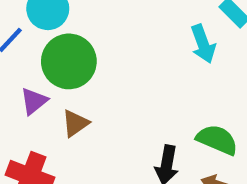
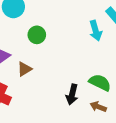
green circle: (69, 61) -> (37, 35), moved, size x0.6

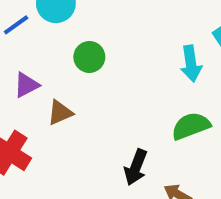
green semicircle: (100, 83) -> (191, 126), moved, turned -55

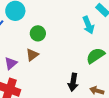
purple triangle: (26, 85) -> (11, 63), moved
brown triangle: (60, 113) -> (32, 55), moved

